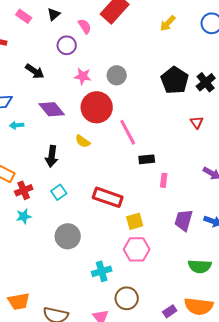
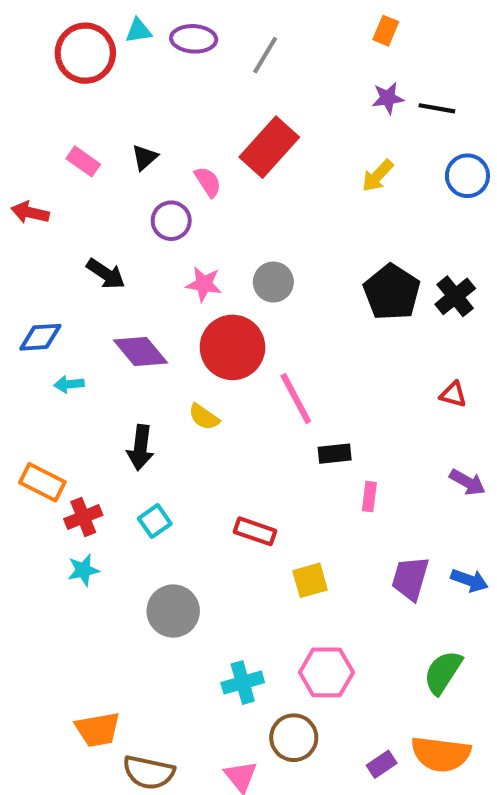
red triangle: (197, 122) -> (453, 394), moved, turned -40
red rectangle: (108, 197) -> (255, 531), size x0.7
pink hexagon: (137, 249) -> (326, 672), moved
green semicircle: (200, 266) -> (443, 672), turned 120
orange trapezoid: (19, 301) -> (98, 730), moved

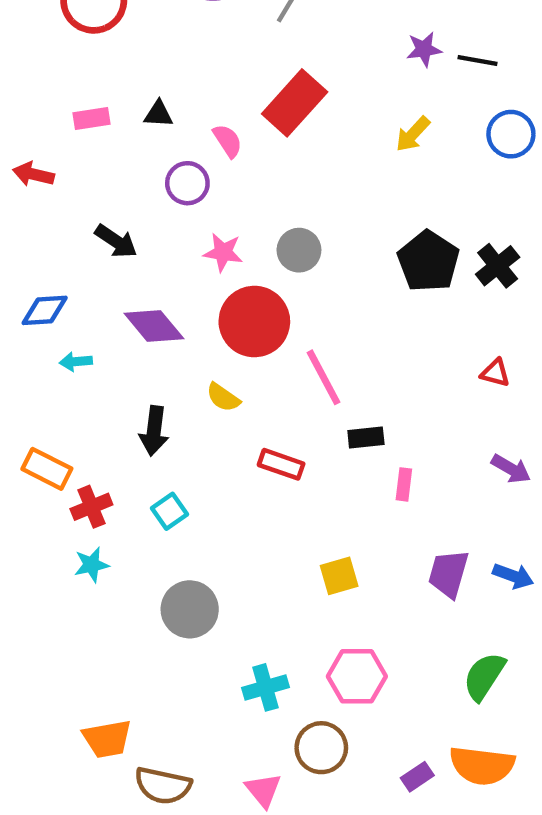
black triangle: (145, 157) -> (158, 114), turned 44
pink rectangle: (83, 161) -> (91, 118), turned -44
red rectangle: (255, 531) -> (281, 464), moved

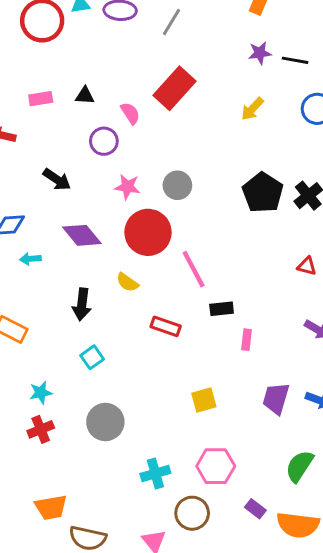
red cross: (91, 507) -> (41, 429), moved
purple rectangle: (417, 777) -> (255, 509), moved, turned 72

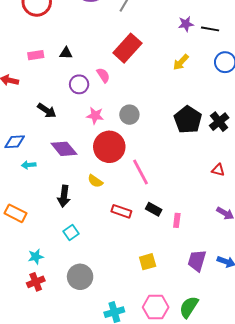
pink semicircle: (130, 113) -> (103, 75), moved
black rectangle: (222, 309) -> (154, 209), moved, turned 35
green semicircle: (299, 466) -> (189, 307), moved

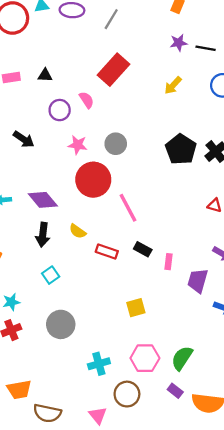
purple diamond: (64, 149) -> (43, 200), moved
yellow semicircle: (95, 181) -> (78, 231), moved
purple trapezoid: (197, 261) -> (198, 281), moved

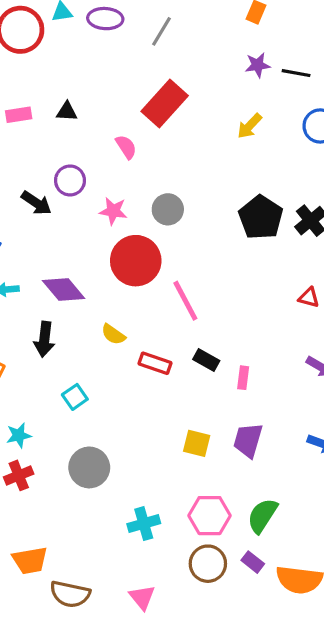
purple circle: (60, 110) -> (70, 180), moved
black arrow: (43, 235) -> (44, 339), moved
purple trapezoid: (198, 281) -> (248, 440), moved
yellow square: (136, 308) -> (197, 443), turned 30
brown circle: (127, 394) -> (208, 564), moved

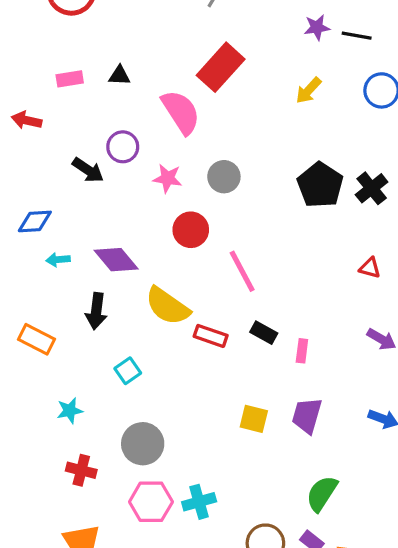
pink semicircle: (126, 147) -> (181, 112), size x1.8
red circle: (136, 261) -> (191, 230), size x0.7
yellow semicircle: (113, 334) -> (168, 306), size x1.8
red cross: (19, 475) -> (81, 470), moved, turned 36
pink hexagon: (209, 516) -> (151, 502), moved

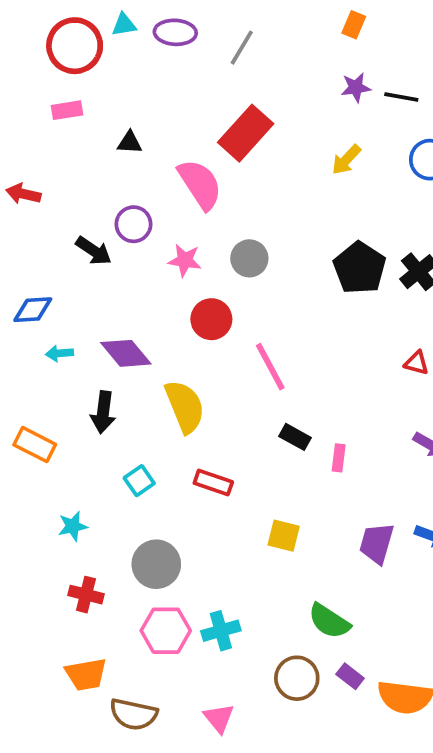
pink rectangle: (70, 79) -> (67, 110), moved
yellow semicircle: (168, 306) -> (185, 407), turned -147
red rectangle: (211, 336) -> (213, 483), moved
purple trapezoid: (307, 416) -> (377, 543), moved
green semicircle: (322, 493) -> (329, 621), moved, turned -90

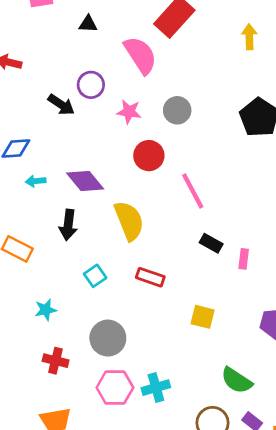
yellow arrow: (346, 160) -> (249, 37), turned 135

